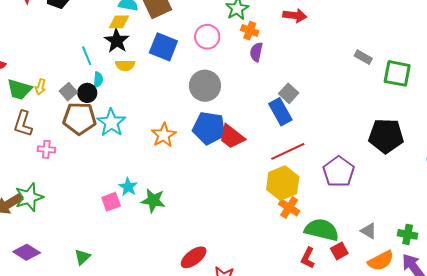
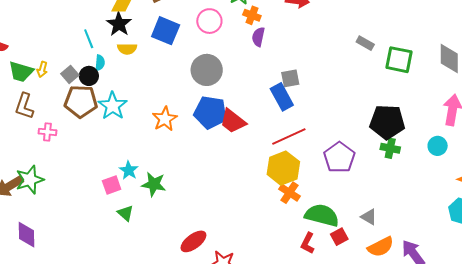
gray square: (289, 93) -> (290, 78), turned 36
green cross: (408, 234) -> (390, 148), moved
purple diamond: (27, 252) -> (27, 235), turned 56
green triangle: (82, 257) -> (125, 213), moved, turned -36

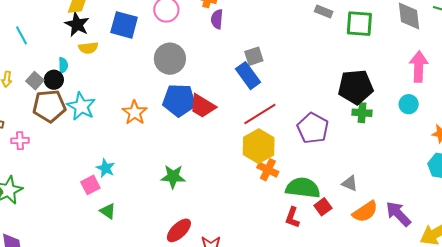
cyan line: (89, 39) -> (21, 35), moved
green star: (154, 184) -> (173, 177), moved

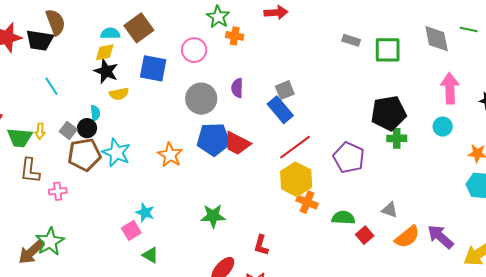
purple semicircle: (217, 19) -> (237, 88), moved
green semicircle: (303, 188) -> (343, 218), size x0.7
red L-shape: (292, 217) -> (261, 245), moved

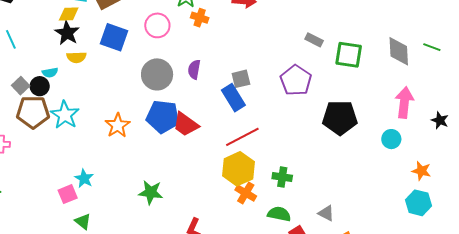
cyan semicircle: (95, 113) -> (50, 72), turned 77
green cross: (397, 138) -> (282, 177), moved
purple pentagon: (349, 158) -> (296, 80), moved

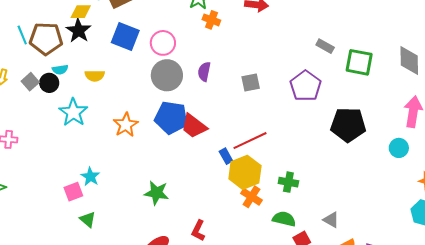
pink circle: (157, 25) -> (163, 43), moved
yellow semicircle: (76, 57) -> (95, 76), moved
blue rectangle: (233, 98) -> (226, 156), moved, size x0.6
brown pentagon: (33, 112) -> (46, 39), moved

